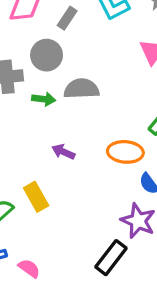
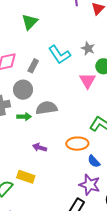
yellow rectangle: (36, 197) -> (26, 177), turned -36

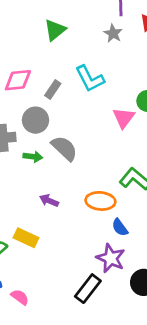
gray star: (88, 48) -> (113, 33), moved
gray semicircle: (47, 108) -> (64, 148), turned 45

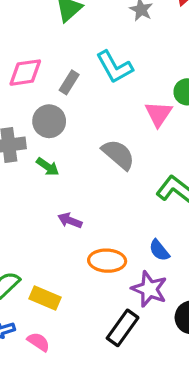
gray semicircle: (64, 148) -> (118, 155), moved
green arrow: (33, 157) -> (48, 167), turned 30
orange ellipse: (100, 201) -> (107, 261), moved
yellow rectangle: (26, 238) -> (45, 298), moved

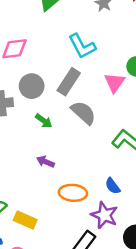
gray rectangle: (69, 82) -> (69, 82), moved, size x1.5
green arrow: (48, 167) -> (44, 121), moved

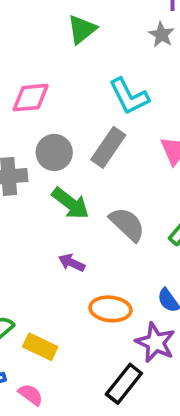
gray semicircle: (83, 113) -> (127, 224), moved
green arrow: (44, 121) -> (71, 203), size x1.5

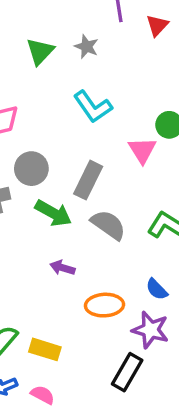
gray star: (161, 35) -> (86, 47), moved
gray rectangle: (108, 147) -> (88, 180), moved

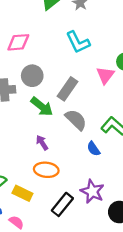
purple arrow: (62, 268) -> (42, 143), turned 32
blue semicircle: (157, 289) -> (93, 149), moved
orange ellipse: (104, 305) -> (46, 170), moved
black rectangle: (127, 372) -> (62, 204), moved

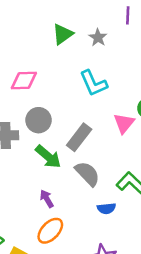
blue semicircle: (93, 149) -> (106, 208), turned -64
orange ellipse: (46, 170) -> (50, 231), turned -55

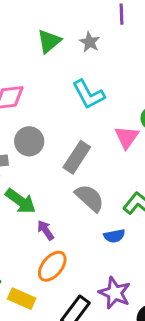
green arrow: (48, 157) -> (21, 201), moved

